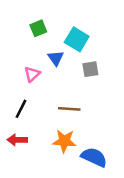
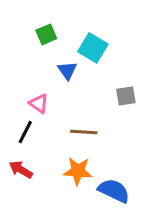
gray square: (90, 69) -> (126, 96), moved
pink triangle: (32, 74) -> (39, 103), moved, turned -42
red arrow: (17, 140) -> (21, 170), turned 30

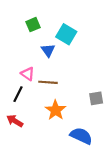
gray square: (126, 96) -> (96, 98), moved
brown line: (84, 132) -> (48, 82), moved
orange star: (78, 171) -> (56, 110), moved, turned 30

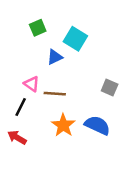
blue triangle: (48, 50) -> (55, 57), turned 40
gray square: (96, 98) -> (110, 88), moved, turned 32
blue semicircle: (81, 136) -> (97, 125), moved

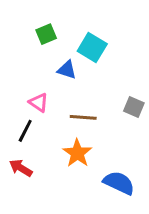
blue triangle: (55, 57) -> (67, 70), turned 42
brown line: (55, 94) -> (83, 117), moved
blue semicircle: (97, 125) -> (119, 183), moved

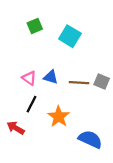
blue triangle: (67, 70) -> (51, 77), moved
brown line: (83, 117) -> (79, 83), moved
black line: (25, 131) -> (31, 104), moved

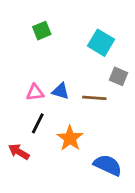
cyan square: (70, 36) -> (101, 43), moved
pink triangle: (29, 78) -> (35, 92), turned -42
gray square: (102, 82) -> (118, 76), moved

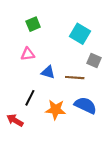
pink triangle: (35, 92) -> (28, 54), moved
orange star: (70, 138) -> (55, 110), turned -30
blue semicircle: (108, 165) -> (85, 105), moved

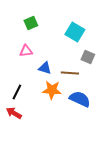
black line: (30, 98) -> (17, 92), moved
orange star: (55, 110) -> (52, 90), moved

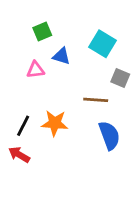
blue triangle: (45, 68) -> (61, 56), moved
orange star: (52, 90) -> (55, 123), moved
blue semicircle: (80, 99) -> (109, 135), turned 45

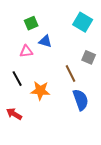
cyan square: (103, 44) -> (83, 22), moved
brown line: (96, 100) -> (71, 74), turned 60
black line: (23, 126) -> (17, 79), moved, turned -56

